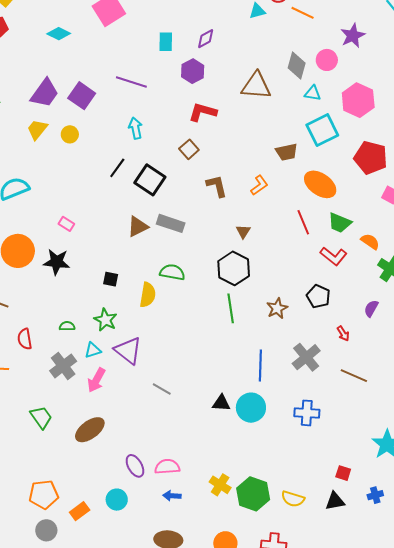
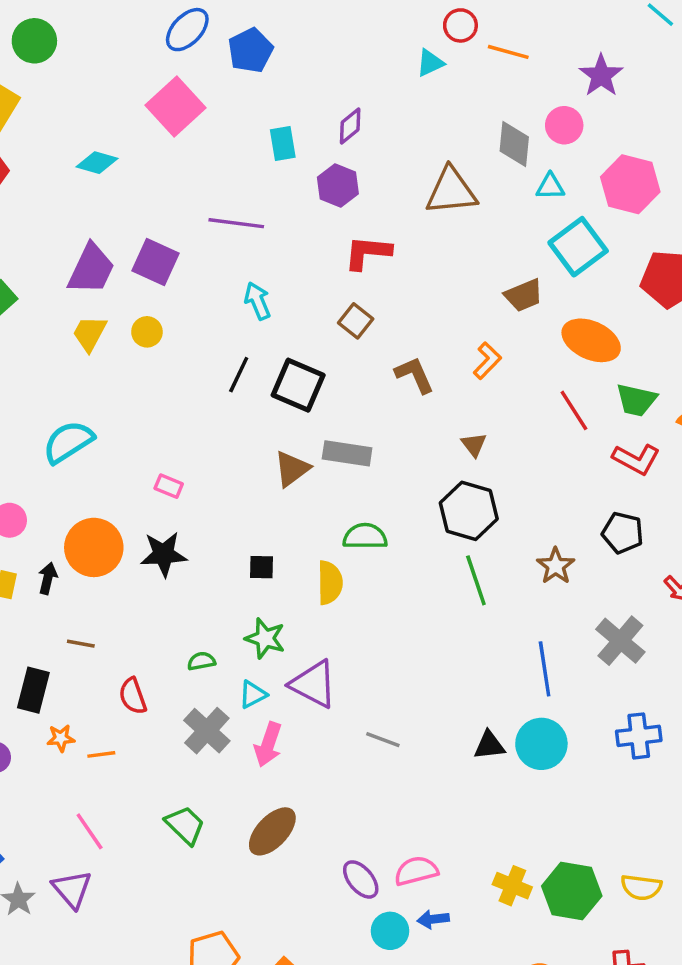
cyan circle: (117, 500) -> (390, 931), moved

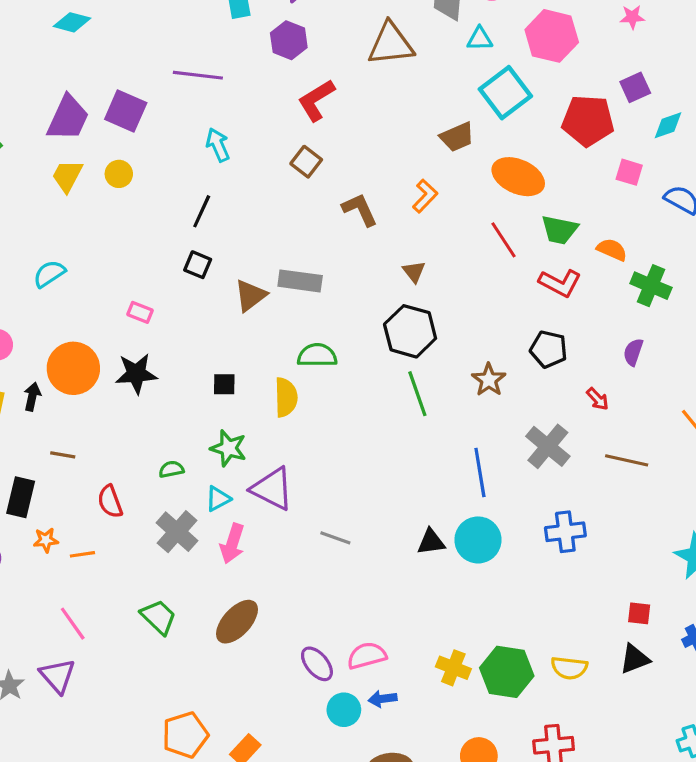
red L-shape: (368, 253) -> (316, 100), turned -36
black square: (298, 385) -> (198, 265), moved, size x0.6
cyan semicircle: (68, 442) -> (49, 274), size x0.7

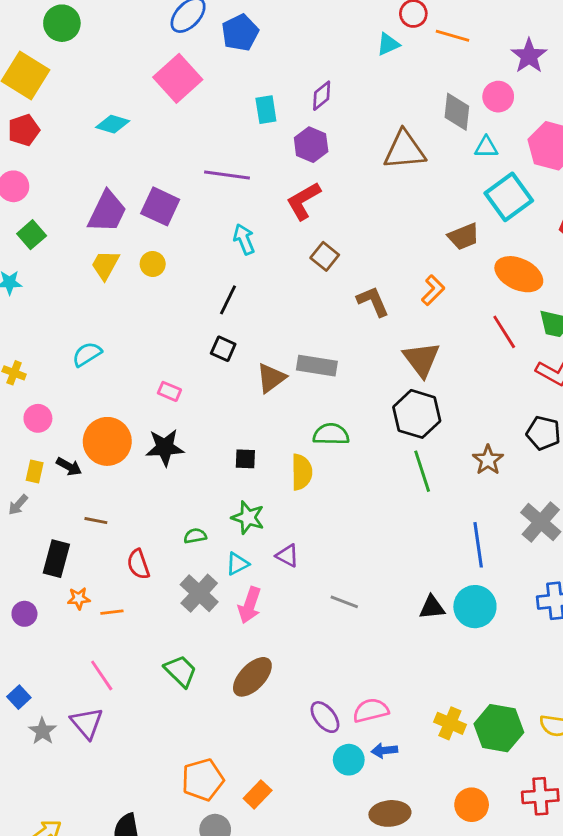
red L-shape: (316, 100) -> (304, 201), moved
brown triangle: (414, 272) -> (421, 359), size x1.8
black arrow: (32, 397) -> (69, 467), turned 105
purple triangle: (272, 489) -> (287, 556), size x0.6

